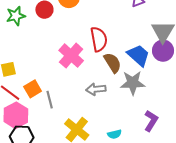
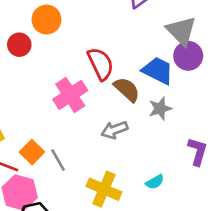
pink cross: (71, 56) -> (70, 95), turned 30
gray star: (133, 83) -> (160, 108), size x0.7

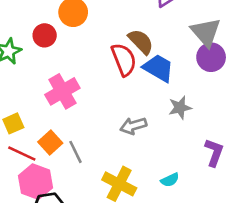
blue trapezoid: (158, 71) -> (158, 68), moved
brown semicircle: (127, 89) -> (141, 42), moved
pink cross: (70, 95) -> (62, 91), moved

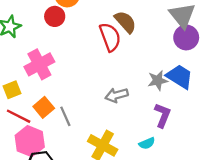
red circle: (45, 35) -> (55, 16), moved
blue trapezoid: (158, 68) -> (180, 77), moved
pink cross: (62, 91) -> (39, 64), moved
purple L-shape: (214, 152) -> (162, 115), moved

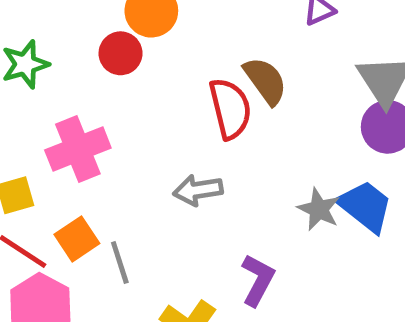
gray star: (158, 80) -> (319, 209), turned 30
gray arrow: (117, 95) -> (198, 190), moved
purple L-shape: (162, 115) -> (258, 280), moved

